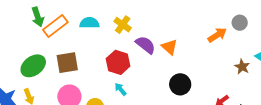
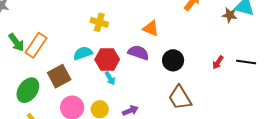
cyan semicircle: (89, 23) -> (83, 53), moved
purple semicircle: (145, 45) -> (138, 53), moved
brown star: (242, 67) -> (230, 15), moved
cyan arrow: (120, 89) -> (110, 78), moved, turned -152

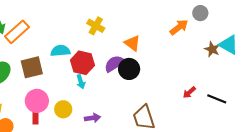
yellow cross: (99, 22) -> (96, 26), moved
purple semicircle: (138, 53) -> (114, 64), turned -65
black circle: (173, 60) -> (129, 69), moved

